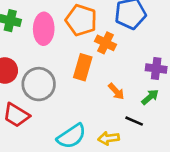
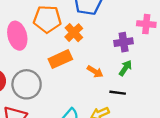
orange cross: (106, 43) -> (74, 33), turned 36
orange rectangle: (83, 67) -> (60, 59), turned 65

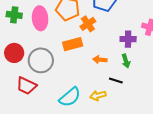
green arrow: (125, 68) -> (126, 61), turned 120
orange arrow: (95, 72) -> (100, 60), turned 144

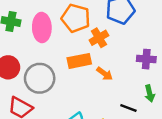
orange arrow: (100, 60) -> (105, 74), moved, turned -152
green arrow: (126, 61) -> (150, 93), moved

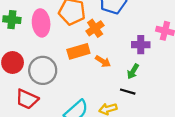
green arrow: (150, 93) -> (133, 71), moved, turned 49

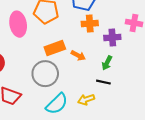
orange cross: (95, 28) -> (90, 24), moved, turned 35
gray circle: (43, 70) -> (45, 74), moved

